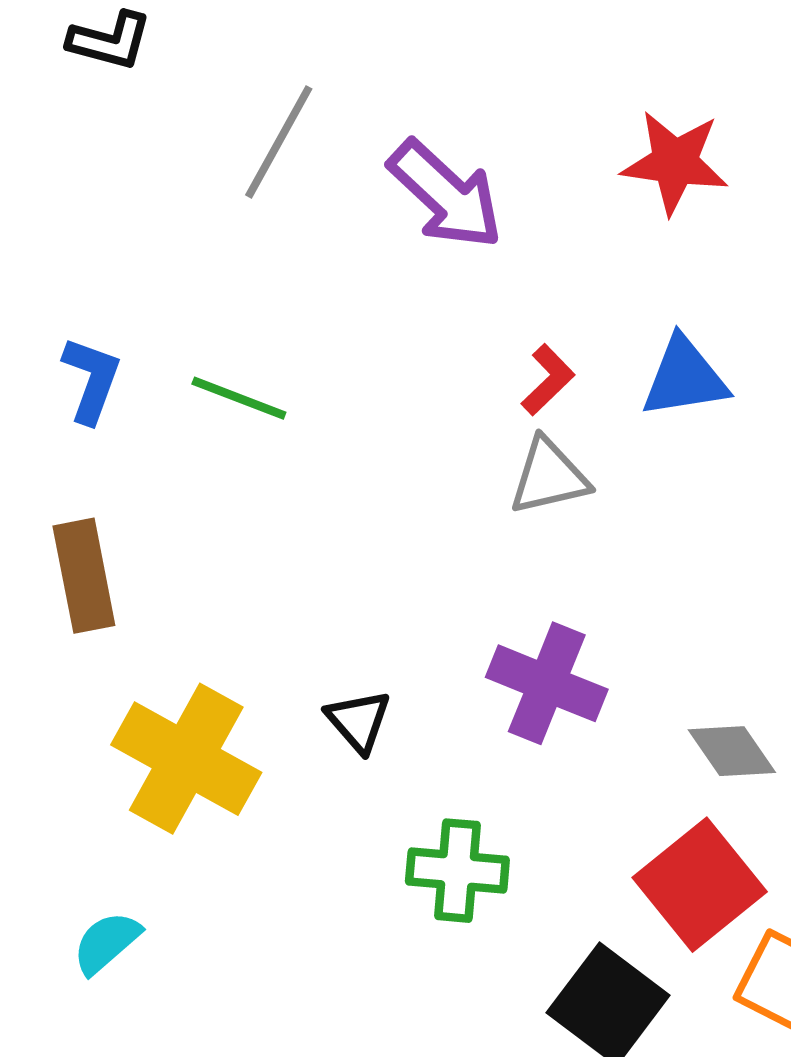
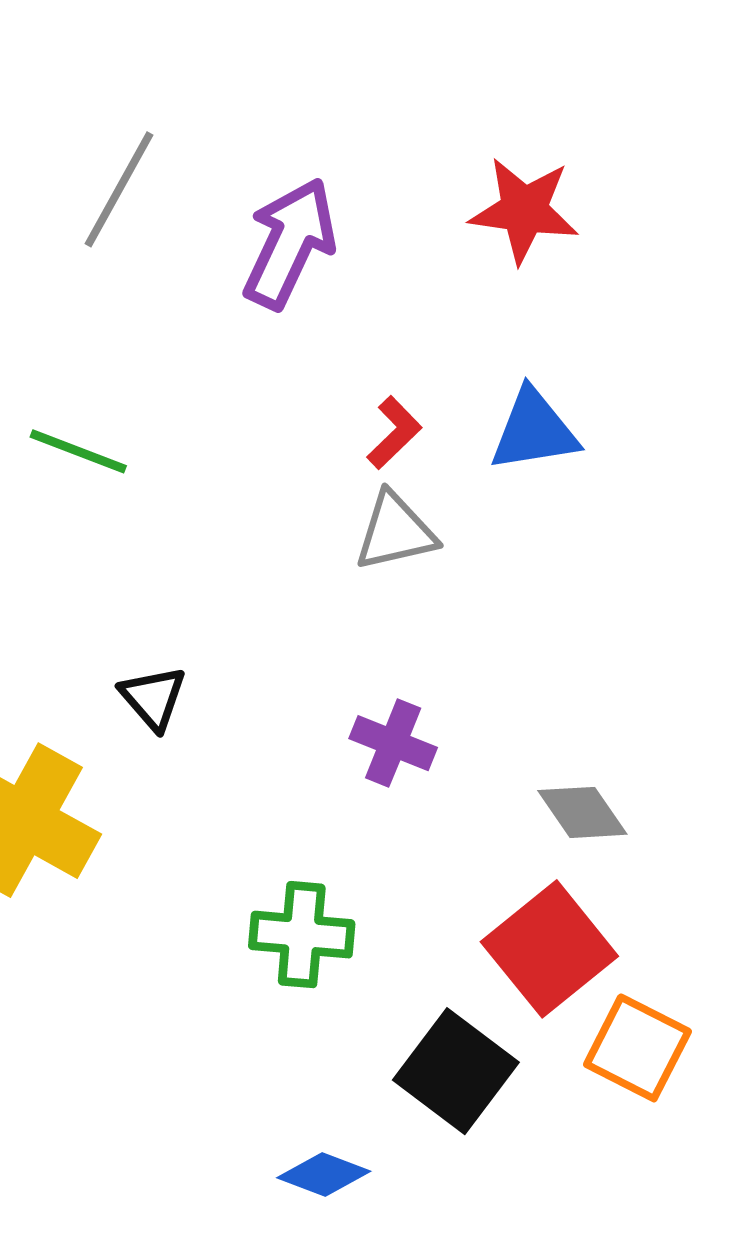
purple arrow: (446, 195) -> (290, 243), turned -108
purple cross: (547, 683) -> (393, 743), size x0.7
black triangle: (358, 721) -> (153, 698), moved

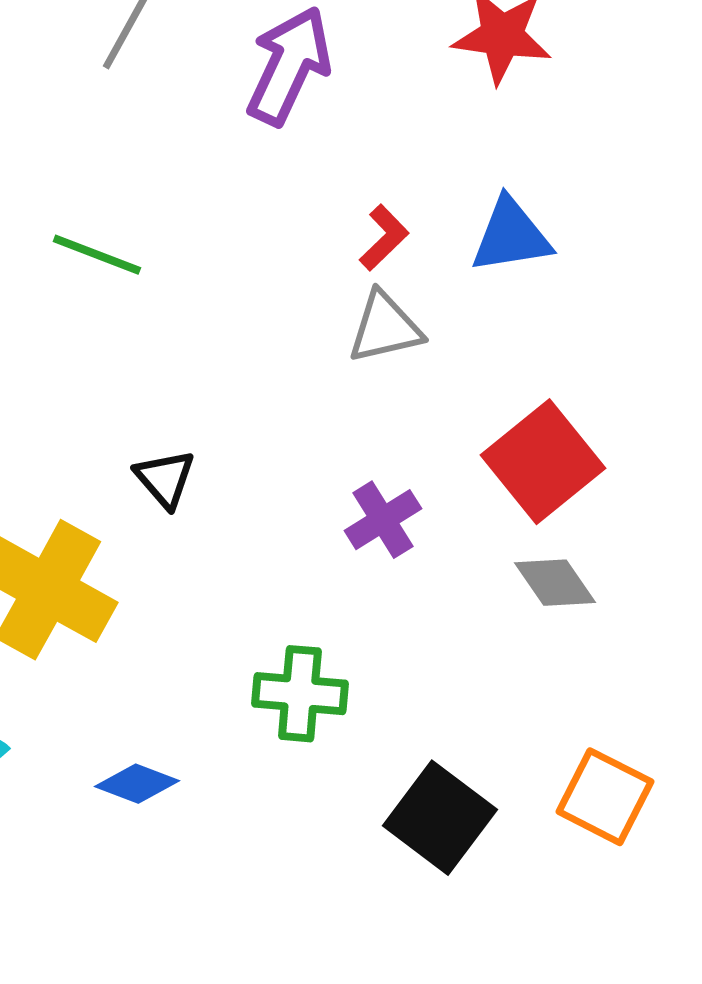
purple cross: (393, 743) -> (383, 520), turned 36
red square: (549, 949) -> (543, 462), moved
blue diamond: (324, 1175) -> (137, 784), moved

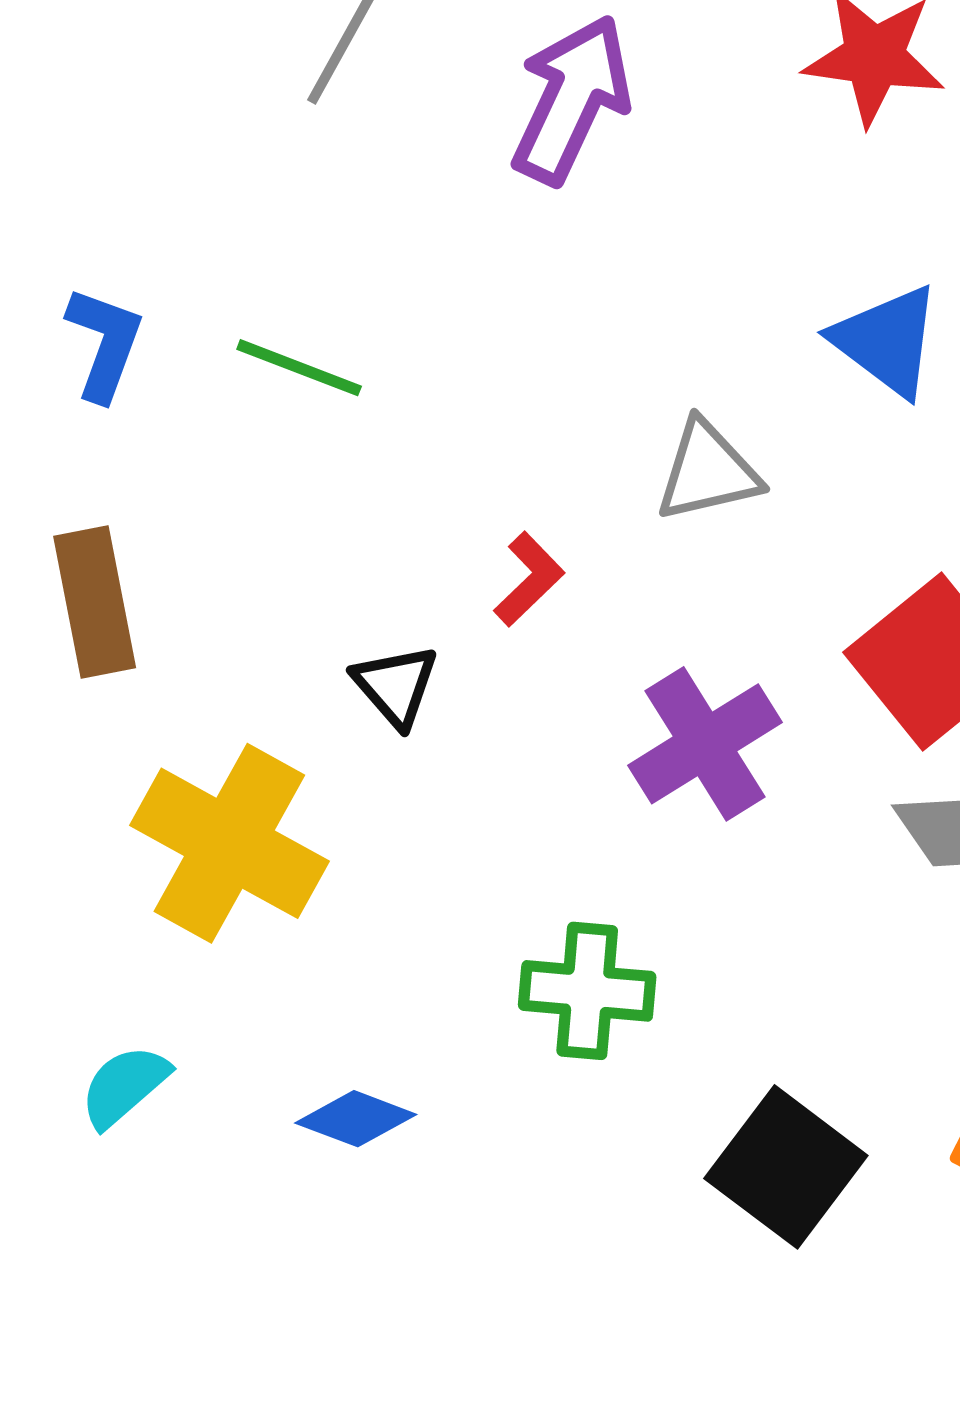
blue triangle: (511, 236) -> (887, 341), turned 46
red L-shape: (384, 238) -> (529, 579), moved
purple cross: (383, 520) -> (705, 744), size x1.4

